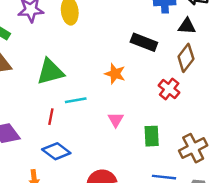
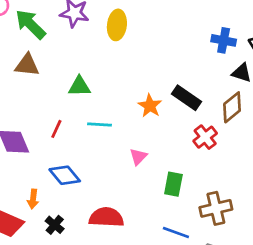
black rectangle: (144, 42) -> (186, 98), moved
green triangle: (50, 72) -> (79, 86), size x0.7
red line: (51, 117) -> (56, 129), moved

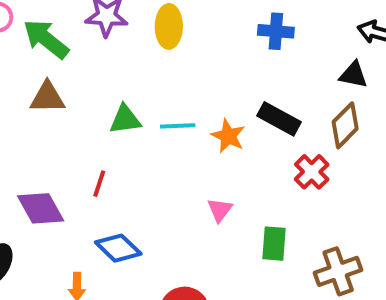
blue cross: (224, 40) -> (276, 31), moved
cyan line: (100, 124) -> (178, 126), moved

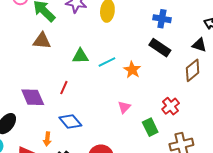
black rectangle: (279, 119) -> (160, 48), moved
cyan line: (178, 126) -> (107, 62), turned -30
red cross: (312, 172) -> (171, 106), moved
green rectangle: (274, 244) -> (150, 127), turned -36

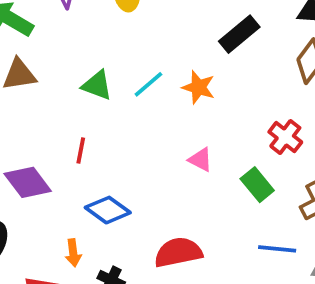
black rectangle: (160, 48) -> (239, 34), turned -60
green triangle: (80, 56) -> (97, 85), turned 36
pink triangle: (124, 107) -> (200, 160), turned -32

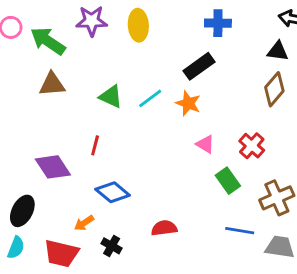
black rectangle: (239, 34) -> (199, 66), moved
pink triangle: (200, 160) -> (205, 144), moved
red semicircle: (178, 252) -> (164, 228), size x0.7
orange arrow: (73, 253) -> (84, 223), turned 60

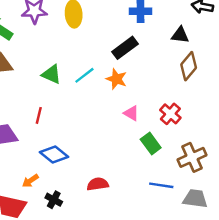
black triangle: (278, 51) -> (180, 35), moved

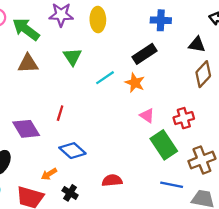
green triangle: (51, 74) -> (72, 57), moved, turned 30
red cross: (170, 114) -> (184, 118), turned 30
green rectangle: (151, 143) -> (164, 145), size x1.4

